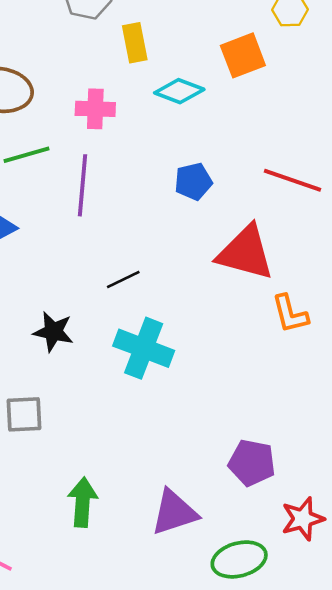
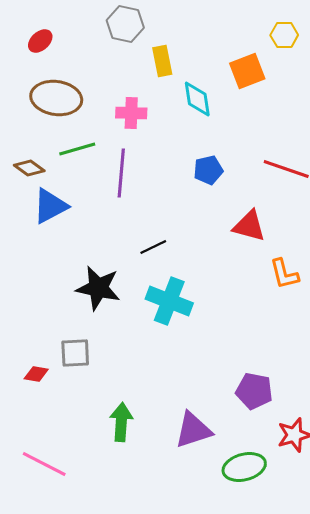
cyan diamond: (179, 91) -> (197, 99), turned 60
red triangle: (245, 253) -> (249, 226), size x0.7
black star: (53, 332) -> (98, 288), size x1.4

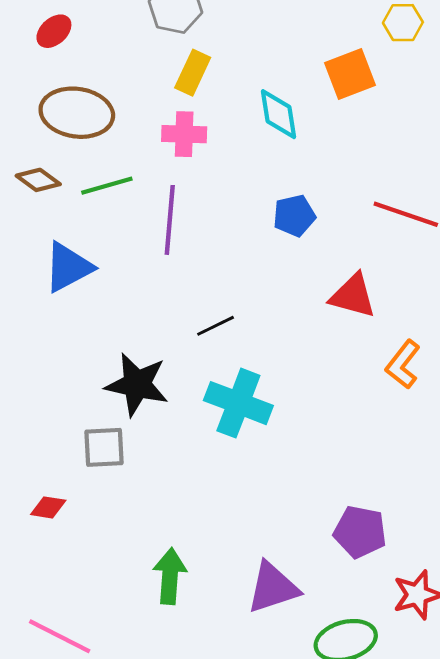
yellow rectangle: (162, 61) -> (193, 73), moved, turned 36
brown diamond: (29, 168) -> (38, 180), moved
orange L-shape: (284, 274) -> (403, 364), turned 52
gray square: (75, 353) -> (104, 447), moved

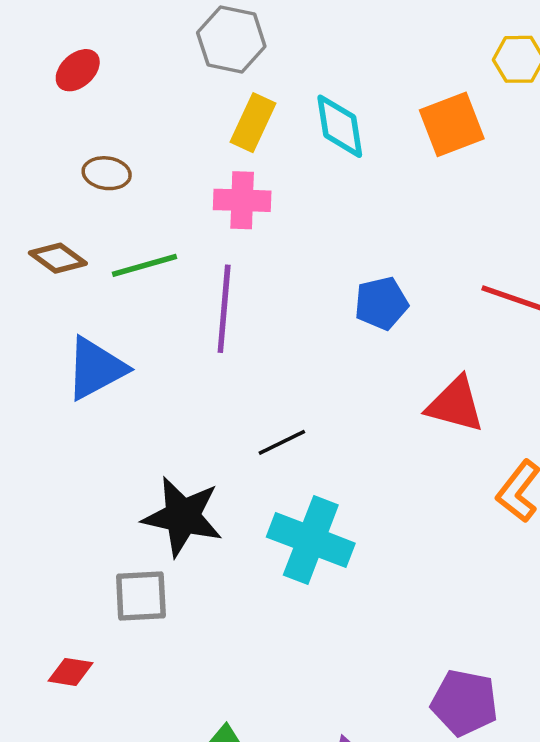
brown ellipse: (77, 113) -> (107, 173), size x0.5
cyan diamond: (278, 114) -> (340, 126), moved

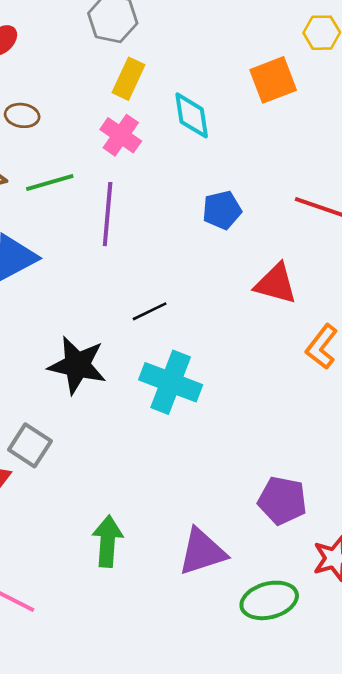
cyan diamond: (340, 126) -> (192, 115), moved
pink cross: (242, 200) -> (121, 135), turned 33
gray square: (141, 596) -> (30, 445), moved, turned 36

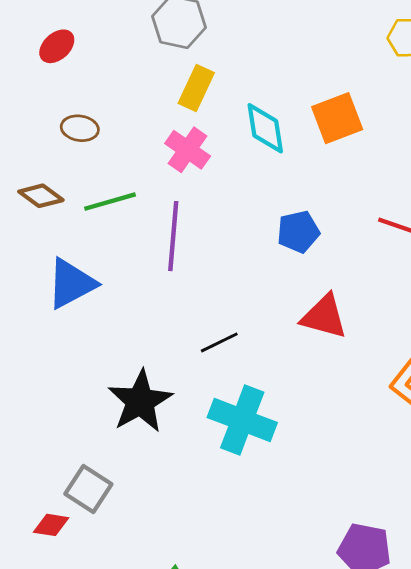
orange square: (273, 80) -> (337, 118), moved
red triangle: (276, 284) -> (324, 317), moved
black star: (77, 365) -> (140, 401), turned 30

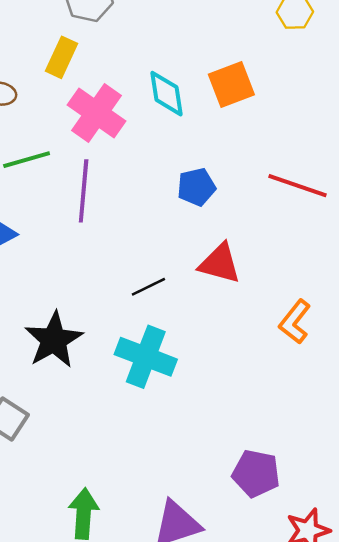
yellow rectangle: (196, 88) -> (62, 57), moved
pink cross: (188, 150) -> (97, 113), size x1.4
black line: (219, 342) -> (148, 287), moved

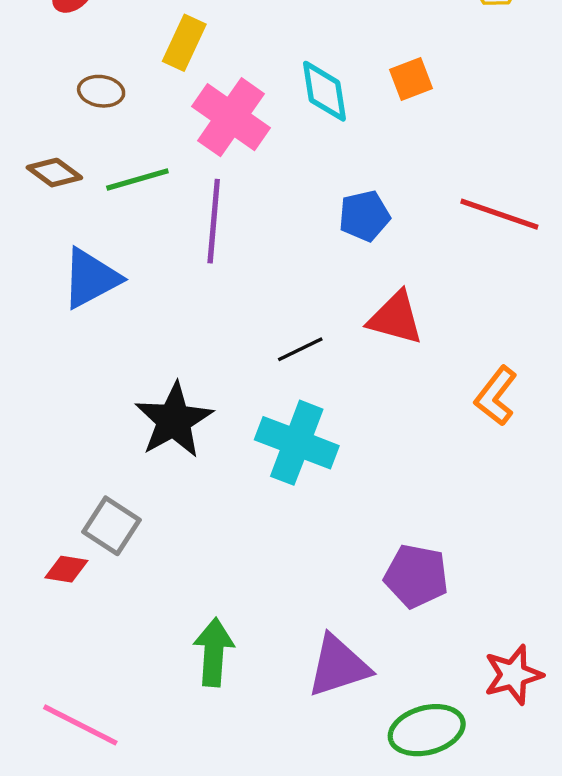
orange square: (231, 85) -> (411, 79), size x0.7
purple pentagon: (256, 473) -> (416, 576), moved

